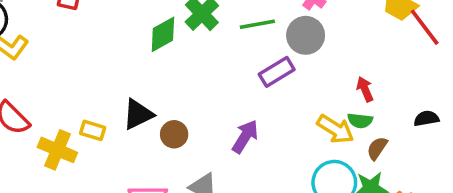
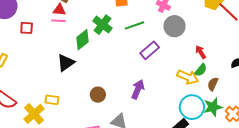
gray circle: (306, 35) -> (175, 26), moved
black triangle: (138, 114) -> (66, 63), moved
green semicircle: (360, 121) -> (201, 70), turned -48
yellow cross: (57, 150) -> (34, 114), turned 35

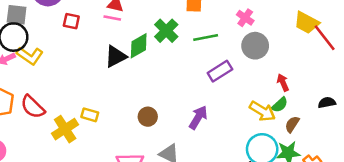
black triangle: (66, 63) -> (116, 56), moved

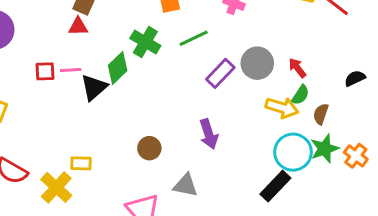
pink line: (112, 18) -> (71, 70), moved
red square: (71, 21) -> (45, 71), moved
gray circle: (255, 46) -> (257, 63), moved
purple arrow: (198, 117) -> (209, 134), turned 145

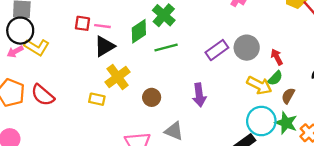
green line: (194, 38) -> (166, 47), moved
black triangle: (94, 87) -> (104, 46), moved
green star: (325, 149) -> (286, 123), turned 30
yellow cross: (56, 187) -> (118, 77), moved

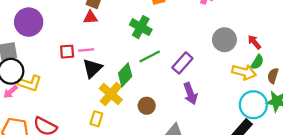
green diamond: (139, 31) -> (125, 75), moved
purple rectangle: (217, 50) -> (182, 63), moved
yellow rectangle: (97, 99) -> (96, 119), turned -72

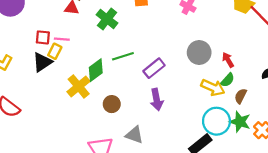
green cross: (141, 27) -> (107, 19), moved
black triangle: (92, 68) -> (42, 62), moved
yellow rectangle: (96, 119) -> (55, 51), moved

